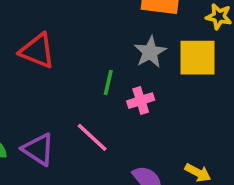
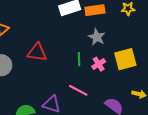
yellow square: (197, 58) -> (125, 59), moved

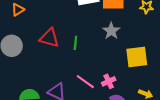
green line: (79, 59) -> (75, 43), moved
pink cross: (99, 64) -> (109, 81), moved

